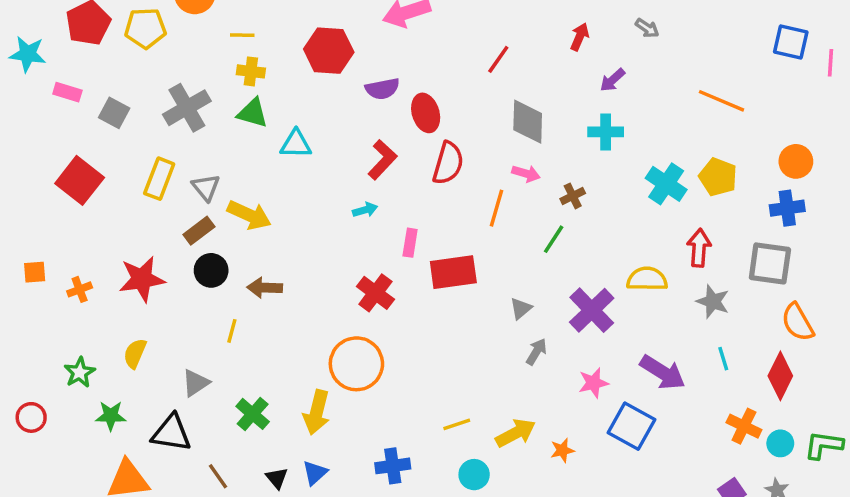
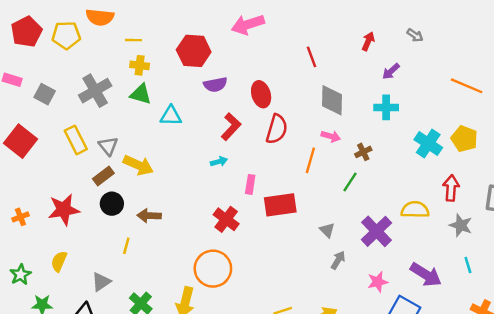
red line: (498, 59) -> (312, 57), turned -55
purple semicircle: (382, 89) -> (215, 85), moved
yellow rectangle: (159, 179) -> (76, 140), turned -48
gray triangle: (521, 308) -> (327, 230), turned -35

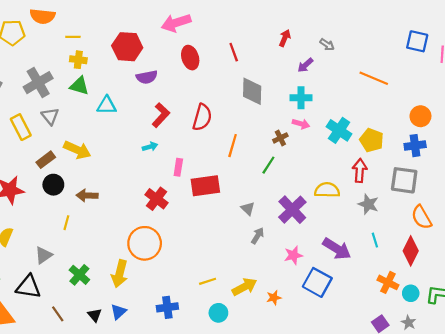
gray arrow: (415, 35) -> (327, 45), moved
red ellipse: (261, 94) -> (190, 58), moved
pink arrow: (331, 136) -> (301, 124), moved
yellow pentagon: (464, 139) -> (372, 140), moved
gray triangle: (108, 146) -> (50, 116), moved

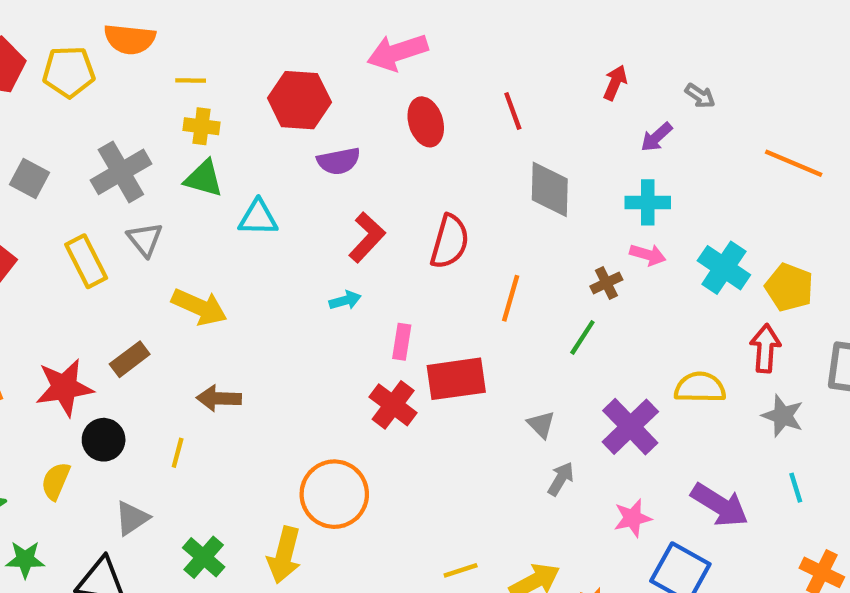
brown rectangle: (46, 160) -> (130, 359), moved
black circle: (53, 185) -> (104, 440), moved
red cross: (157, 199) -> (393, 405), moved

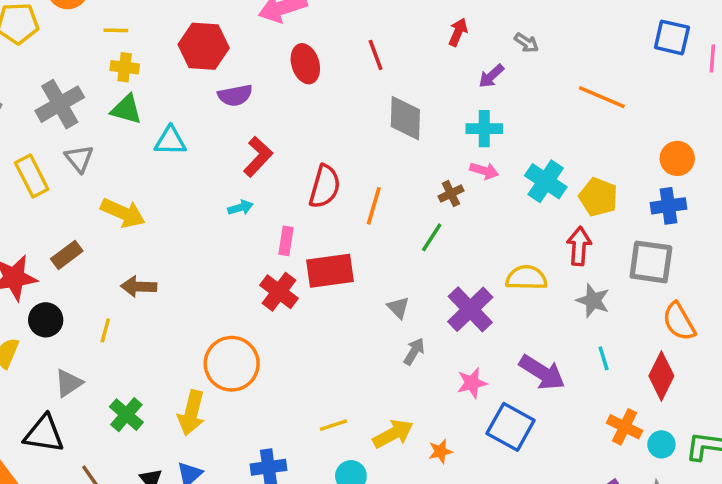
red semicircle: (450, 242) -> (325, 187), moved

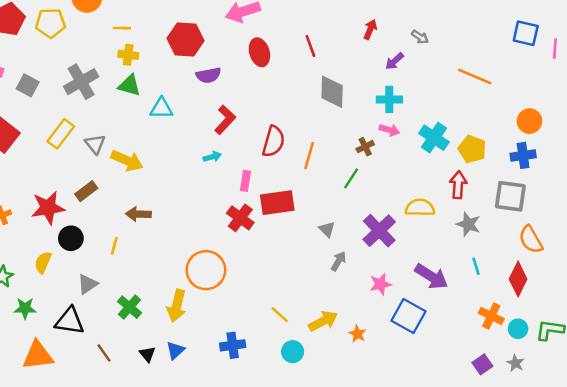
gray triangle: (79, 158) -> (95, 144), moved
yellow rectangle: (32, 176) -> (61, 134), turned 64
yellow line: (333, 425) -> (280, 315), turned 60
orange star: (440, 451) -> (358, 334), turned -30

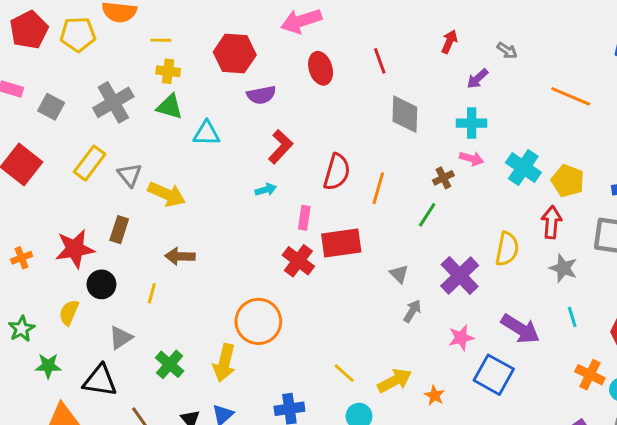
brown rectangle: (86, 191) -> (119, 230), turned -35
yellow semicircle: (420, 208) -> (507, 249), turned 100

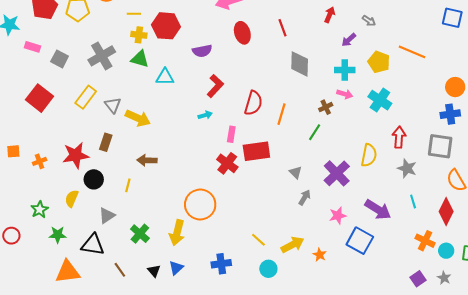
red hexagon: (235, 53) -> (166, 26), moved
yellow pentagon: (568, 181) -> (379, 62), moved

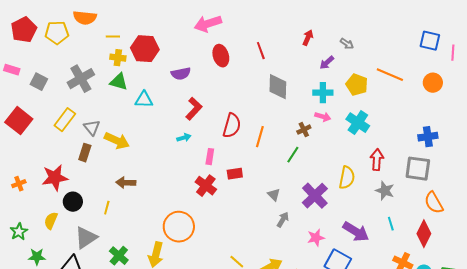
orange circle: (455, 87) -> (433, 83), moved
brown rectangle: (106, 142) -> (85, 153), moved
red rectangle: (256, 151) -> (235, 174), size x0.6
gray triangle: (107, 216) -> (86, 238), size x1.4

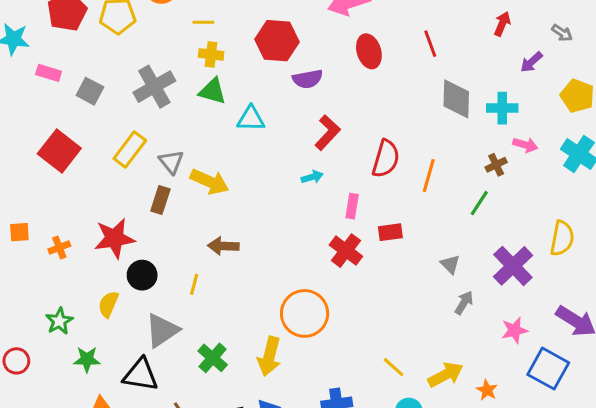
red hexagon: (145, 49) -> (277, 41), moved
cyan cross: (323, 93) -> (502, 108), moved

